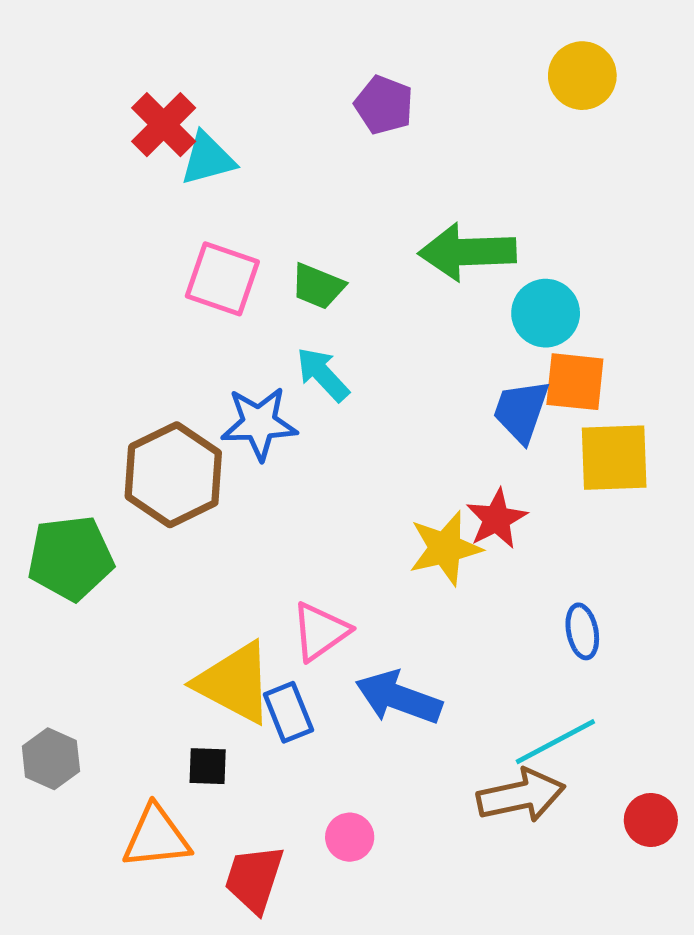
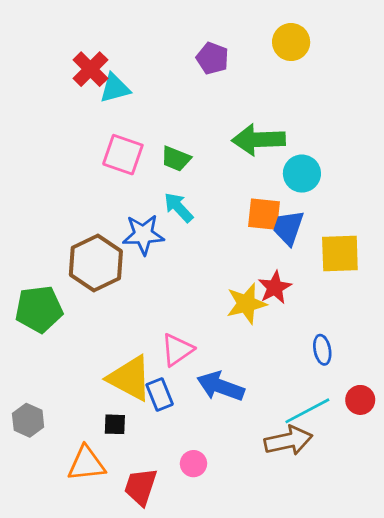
yellow circle: (582, 76) -> (291, 42), moved
orange square: (575, 382) -> (264, 214), moved
red circle: (651, 820) -> (360, 400), moved

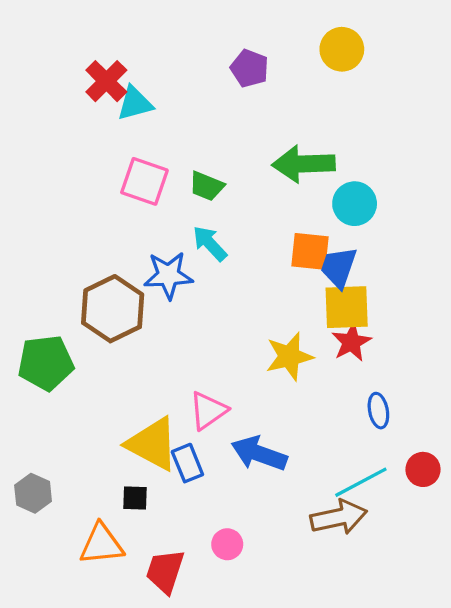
yellow square: (340, 254) -> (347, 307), moved
red star: (275, 287) -> (351, 342), moved

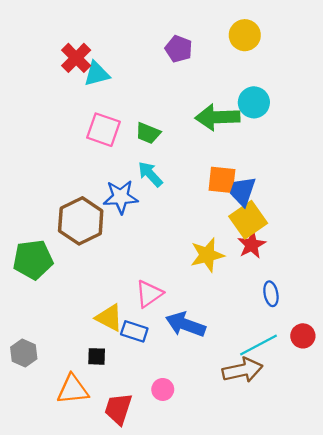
cyan circle: (355, 204) -> (254, 102), moved
yellow square: (347, 307) -> (248, 220), turned -33
yellow triangle: (152, 444) -> (109, 318), size x0.7
blue rectangle: (187, 463) -> (134, 331), turned -50

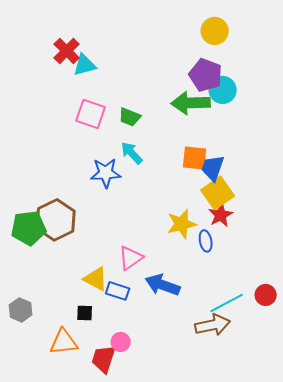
purple pentagon: (179, 49) -> (206, 75), moved, size x1.4
brown hexagon: (81, 221) -> (56, 220), moved
blue ellipse: (271, 294) -> (206, 241), moved
pink circle: (163, 389) -> (121, 342), moved

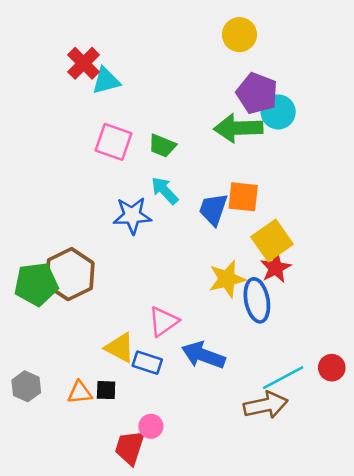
yellow circle: (215, 31) -> (239, 35), moved
blue trapezoid: (213, 168) -> (213, 209), moved
blue ellipse: (206, 241) -> (257, 300), size x1.6
orange triangle: (64, 342) -> (80, 393), moved, size x0.7

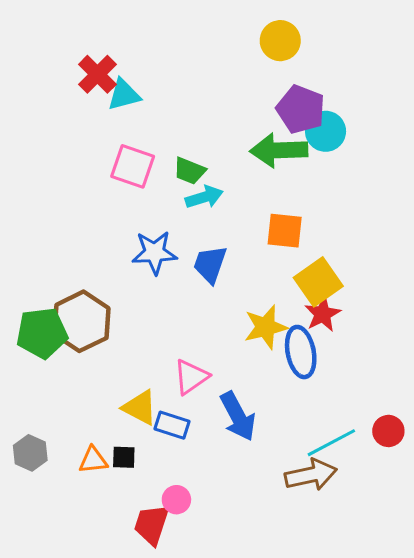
cyan arrow: (165, 191) -> (204, 197), moved, turned 116
blue trapezoid: (213, 209) -> (210, 264), moved
blue arrow: (203, 355) -> (238, 416), turned -138

